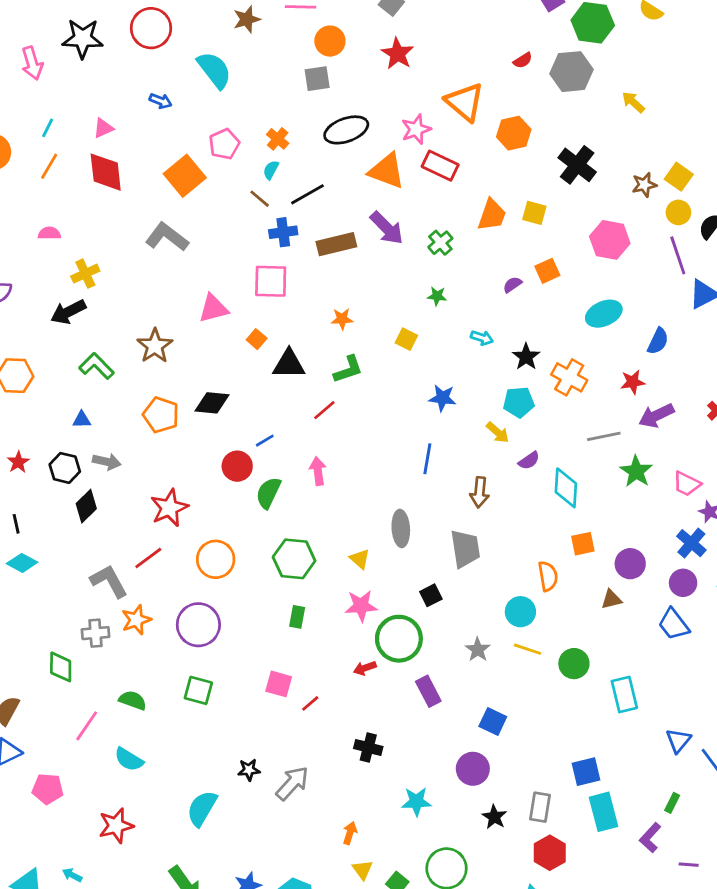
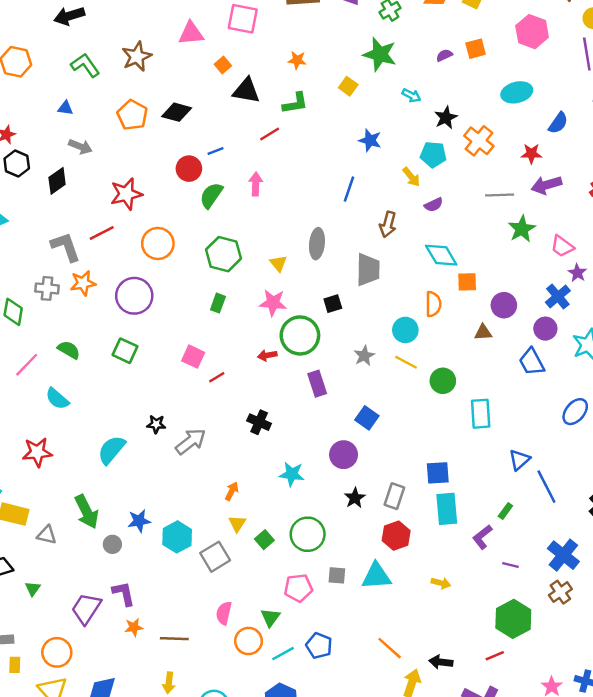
green star: (437, 296) -> (380, 54), size x2.0
black hexagon: (65, 468) -> (17, 164), moved
cyan diamond: (566, 488) -> (441, 255), moved, turned -44

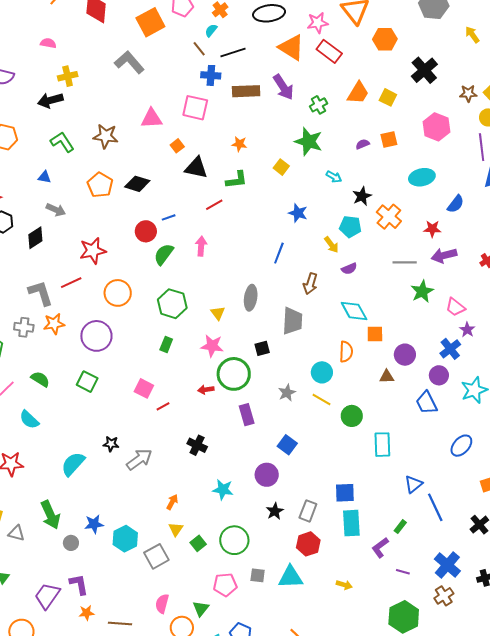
brown star: (137, 56) -> (106, 136), turned 30

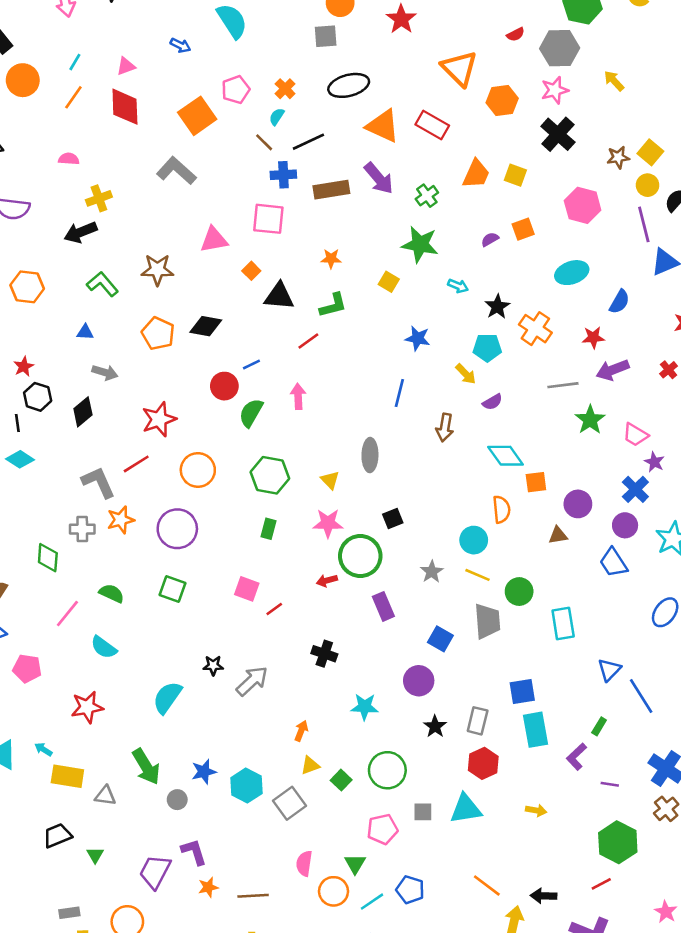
pink star: (318, 23) -> (555, 90), moved
gray trapezoid: (292, 321) -> (487, 621), moved
yellow triangle: (176, 529) -> (310, 765), turned 42

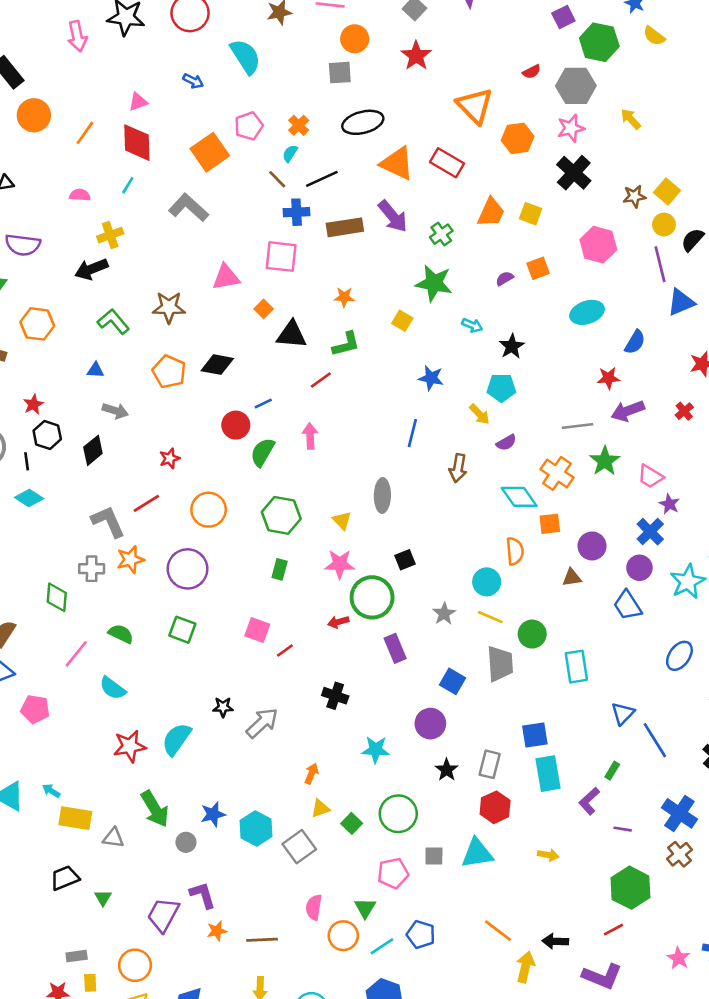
cyan line: (75, 62) -> (128, 185), moved
orange cross: (535, 329) -> (557, 473), moved
red star: (159, 419) -> (170, 458), size x0.6
red star: (87, 707) -> (130, 746), moved

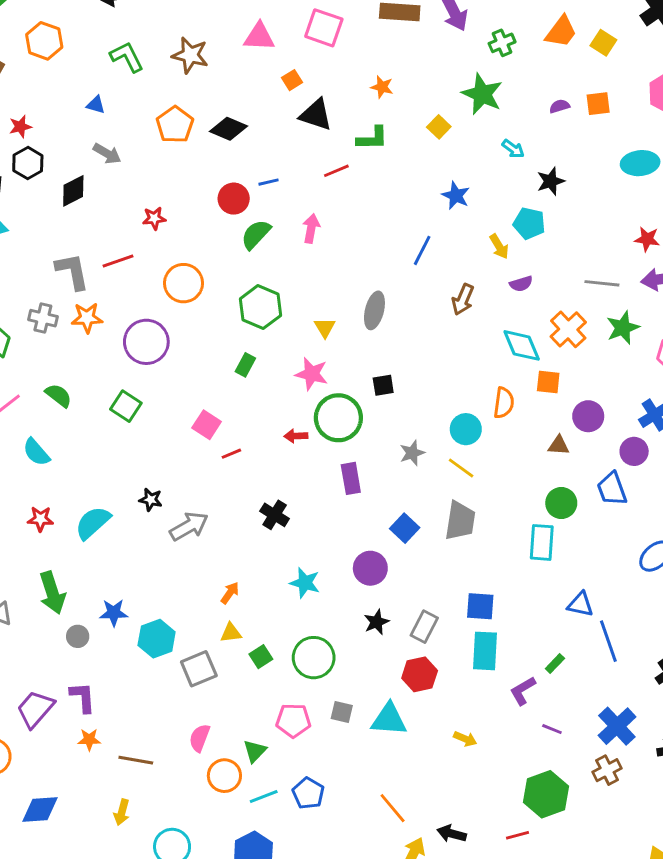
green circle: (532, 634) -> (561, 503), moved
blue triangle: (623, 713) -> (580, 604), turned 45
red star: (130, 746) -> (40, 519), size x0.7

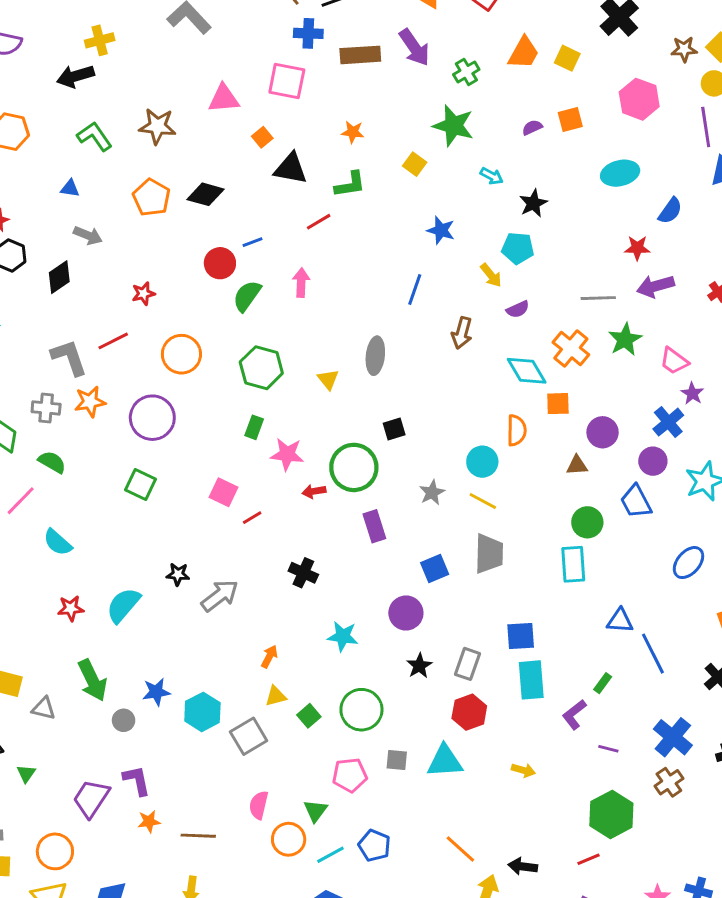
pink star: (312, 374) -> (287, 454), moved
green semicircle: (59, 395) -> (52, 462), moved
blue square: (405, 528) -> (435, 568), turned 32

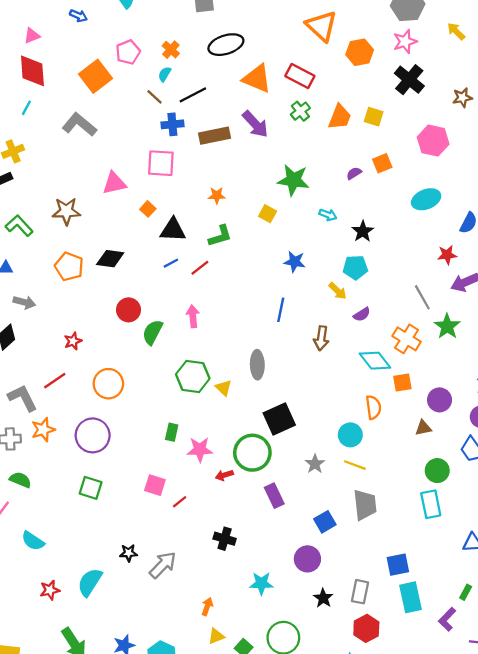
green cross: (466, 72) -> (300, 111), moved
blue line: (253, 242) -> (171, 263), moved
gray line: (598, 298) -> (422, 297), turned 70
green hexagon: (261, 368) -> (193, 376), moved
black square: (394, 429) -> (279, 419), size x1.8

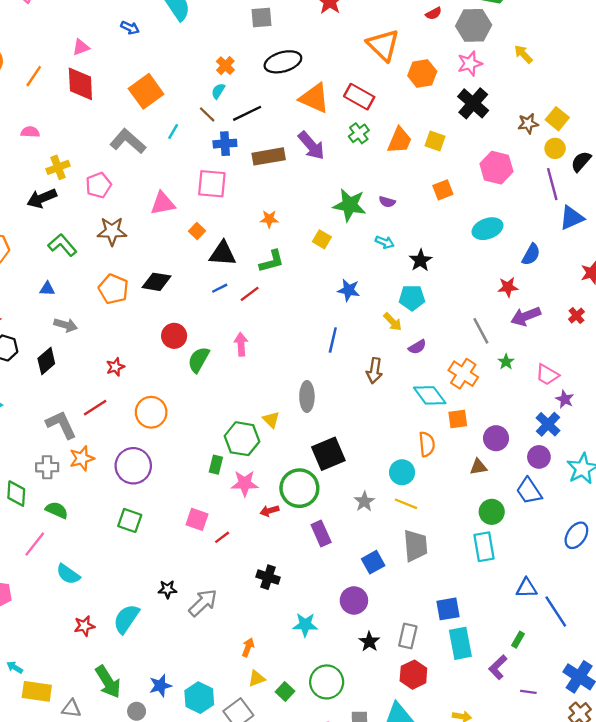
pink pentagon: (128, 52) -> (99, 185), moved
cyan line: (26, 108) -> (173, 131), moved
purple semicircle: (354, 173) -> (387, 202), moved, turned -133
green star: (447, 326) -> (506, 362), size x0.6
green hexagon: (193, 376) -> (242, 439), moved

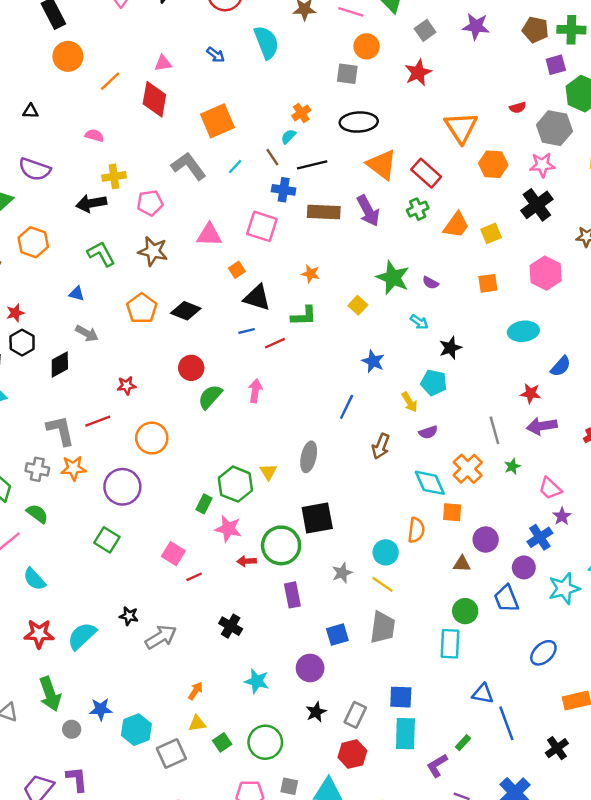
yellow square: (435, 141) -> (491, 233), turned 36
red star: (84, 626) -> (39, 634), size x1.4

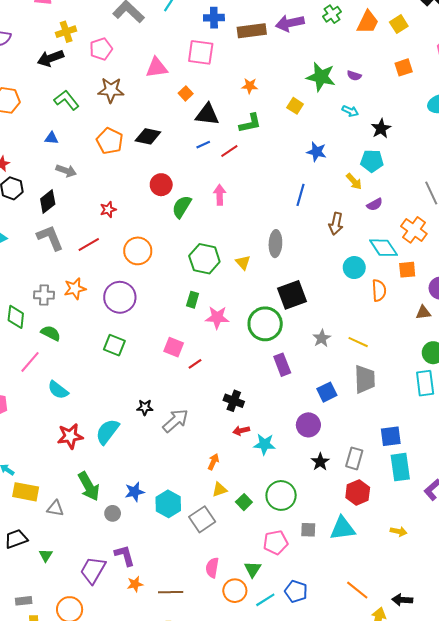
purple arrow: (368, 211) -> (290, 23), turned 116
gray L-shape: (60, 430) -> (50, 238), moved
green hexagon: (235, 484) -> (204, 259), moved
cyan circle: (386, 552) -> (354, 268), moved
red arrow: (247, 561) -> (241, 431), moved

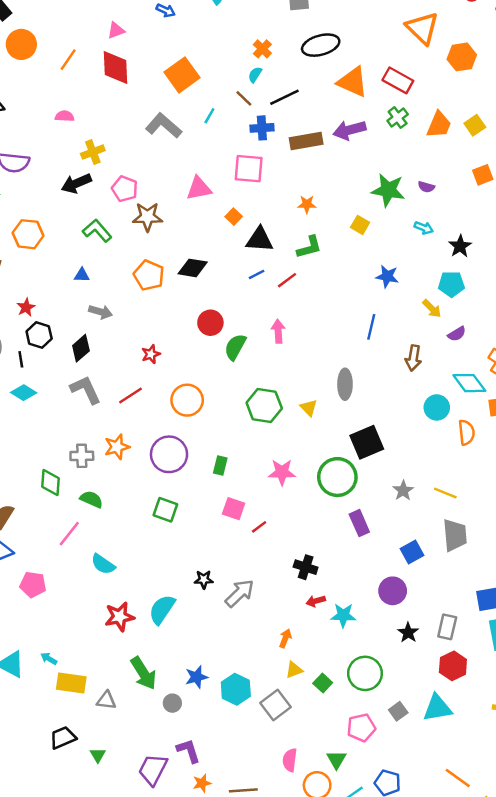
pink pentagon: (101, 49) -> (125, 189), moved, turned -30
green rectangle: (193, 300) -> (220, 466), moved
gray square: (308, 530) -> (398, 711), turned -35

